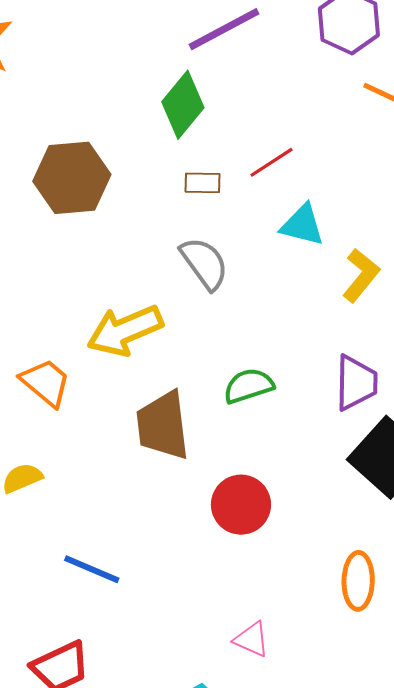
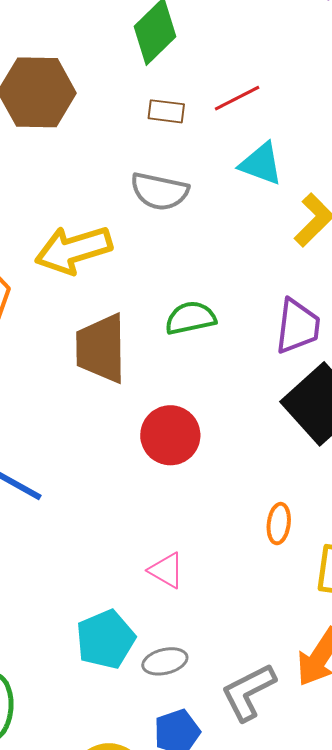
gray semicircle: (204, 263) -> (160, 191), turned 132
orange ellipse: (358, 581) -> (279, 524), size x0.7

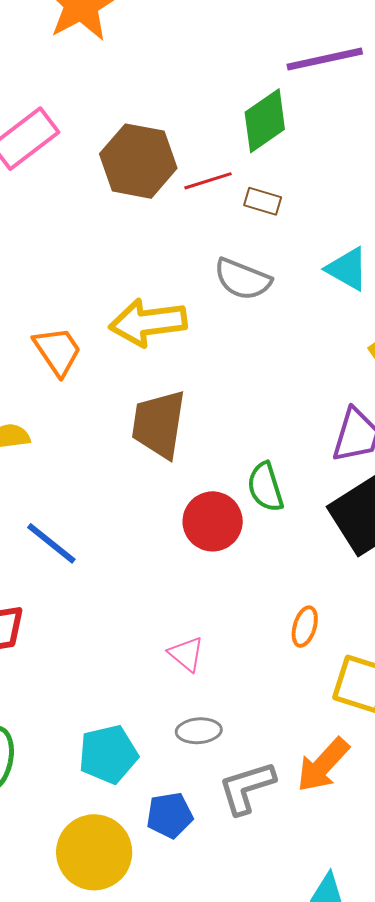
red line: (237, 98) -> (208, 181), moved
green semicircle: (190, 318) -> (265, 487), moved, turned -105
cyan pentagon: (106, 639) -> (108, 754), moved
gray ellipse: (165, 661) -> (199, 731), moved

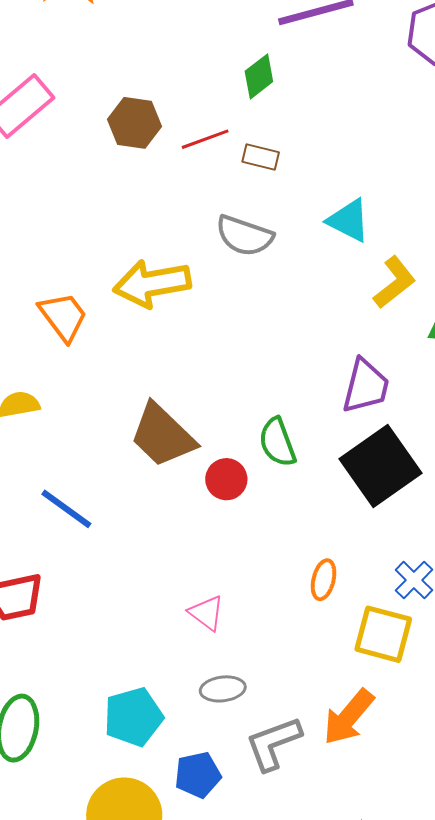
green diamond: (265, 121) -> (259, 76), size x0.7
brown hexagon: (138, 161) -> (134, 123), size x0.7
brown trapezoid: (159, 424) -> (163, 435), moved, turned -52
red circle: (213, 521) -> (226, 479), size x0.7

